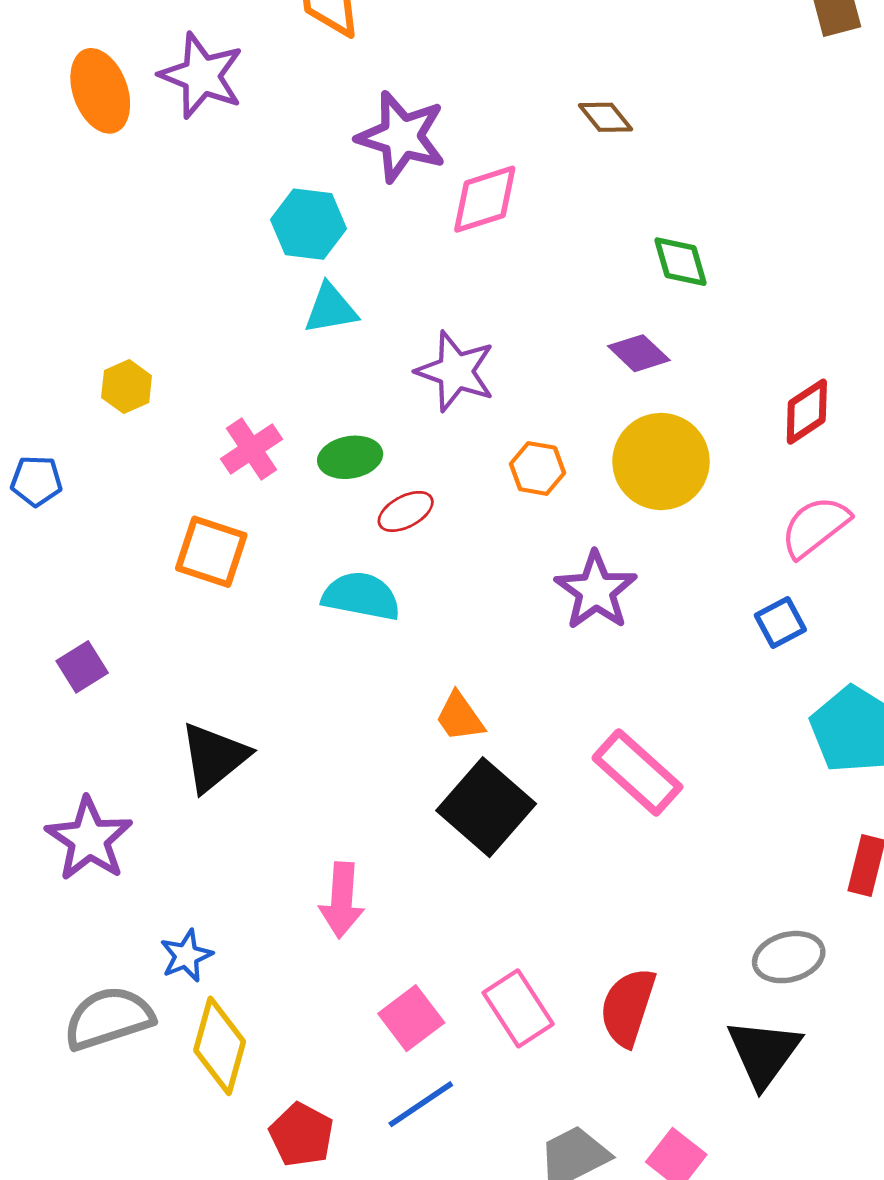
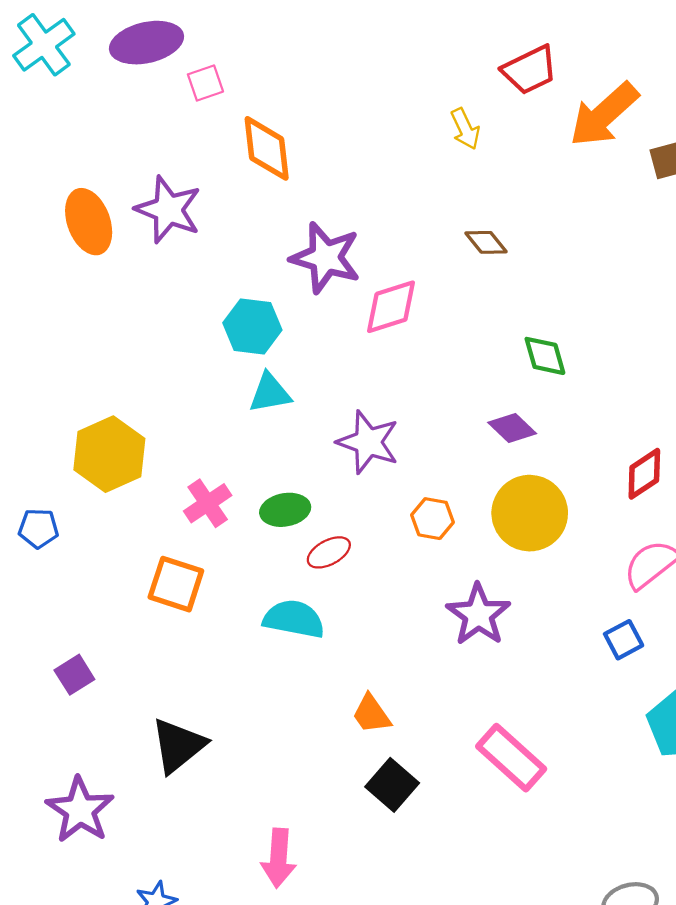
yellow hexagon: (127, 387) -> (109, 454), size x1.8
black square: (486, 807) -> (392, 785), size x0.7

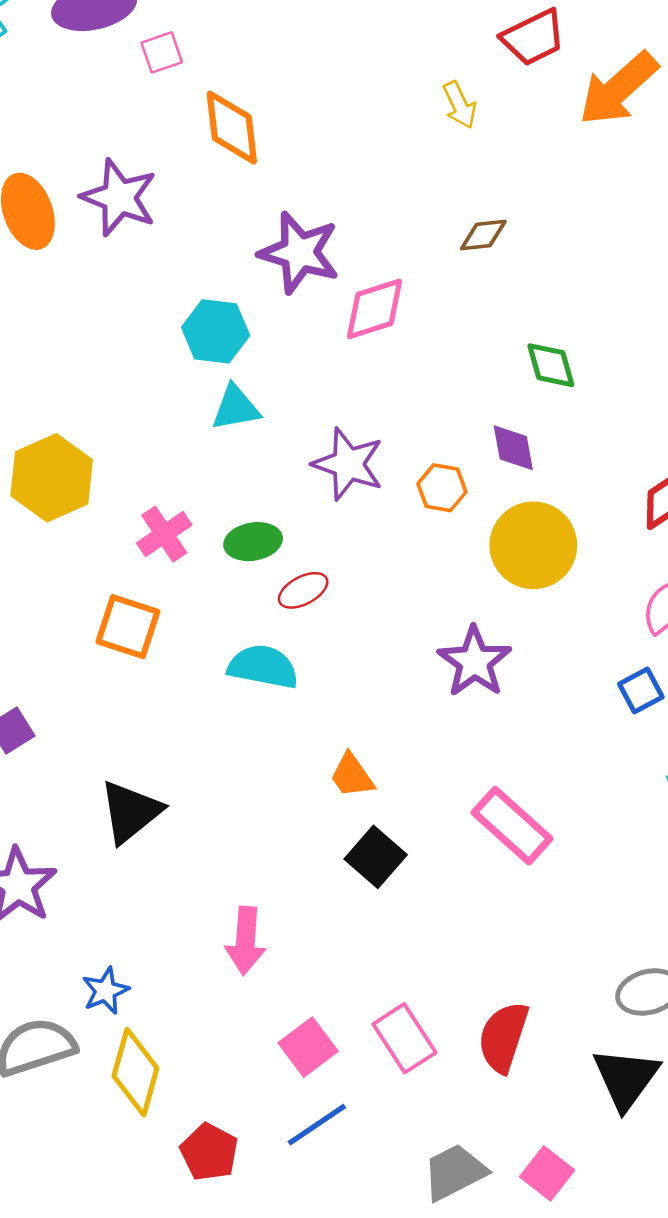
brown diamond: (486, 242) -> (483, 235), turned -57
purple diamond: (512, 428) -> (513, 448), turned 36
orange hexagon: (433, 519) -> (442, 488), moved

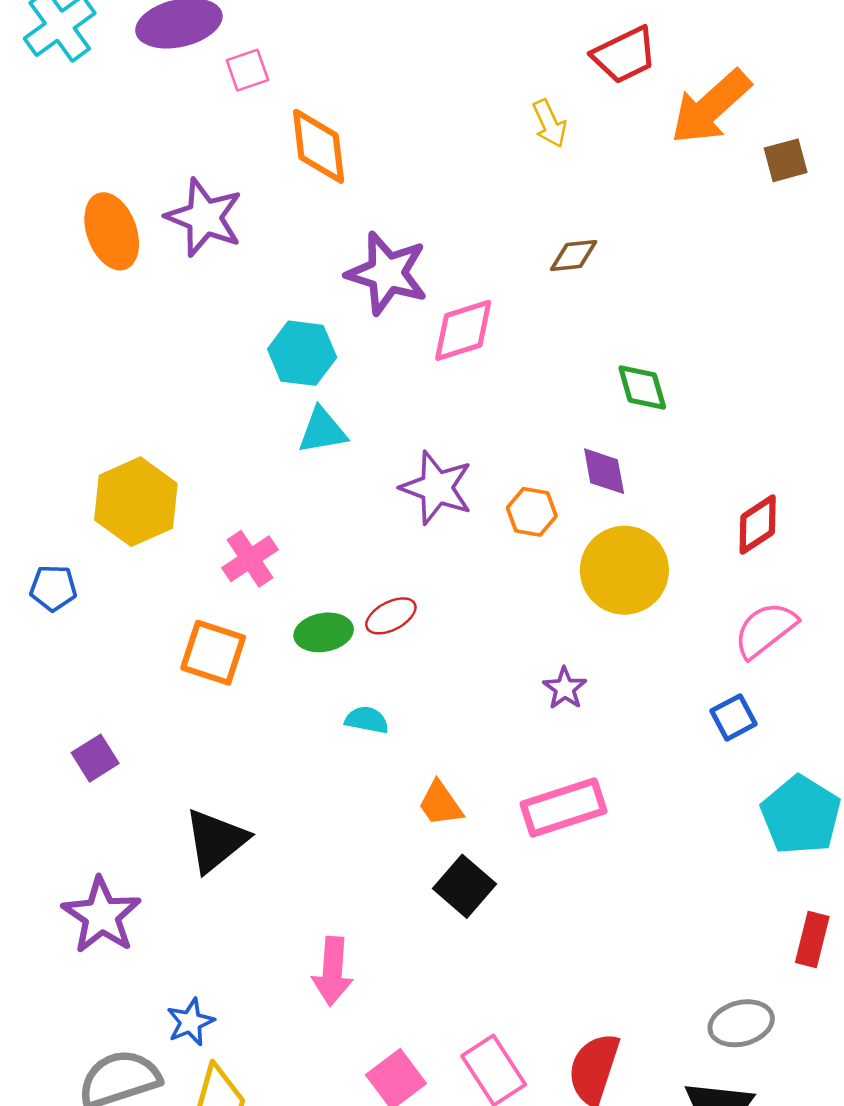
green ellipse: (253, 542) -> (324, 632), moved
purple star: (474, 662) -> (565, 688), size x0.6
cyan semicircle: (263, 667) -> (367, 720), moved, size x0.6
pink rectangle: (512, 826) -> (563, 808), moved, turned -60

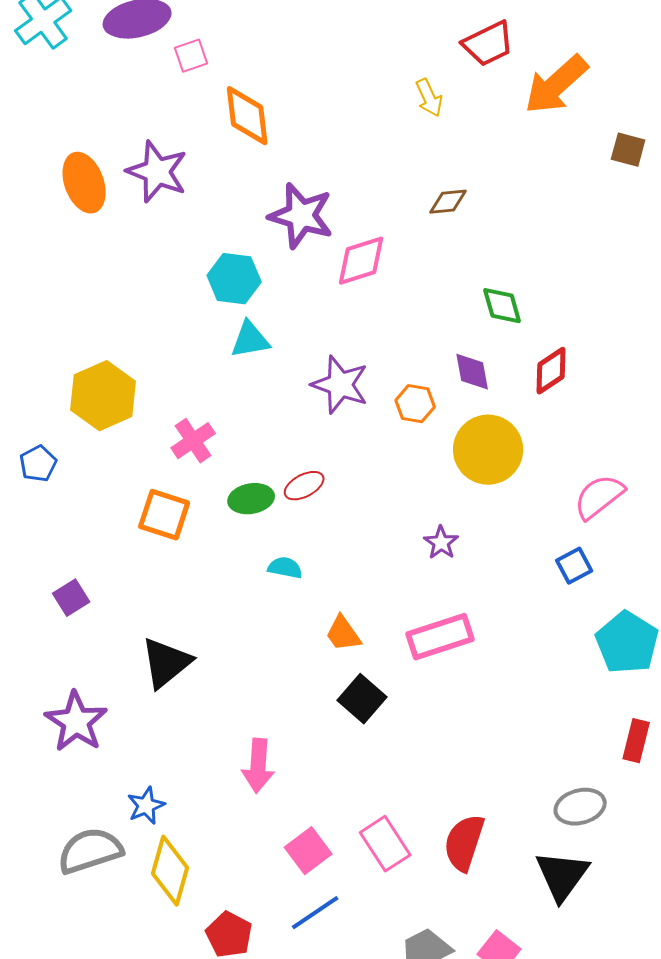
brown square: (786, 160) -> (628, 150), moved, turned 30
red diamond: (758, 525) -> (551, 371), moved
blue pentagon: (53, 588) -> (38, 464), turned -30

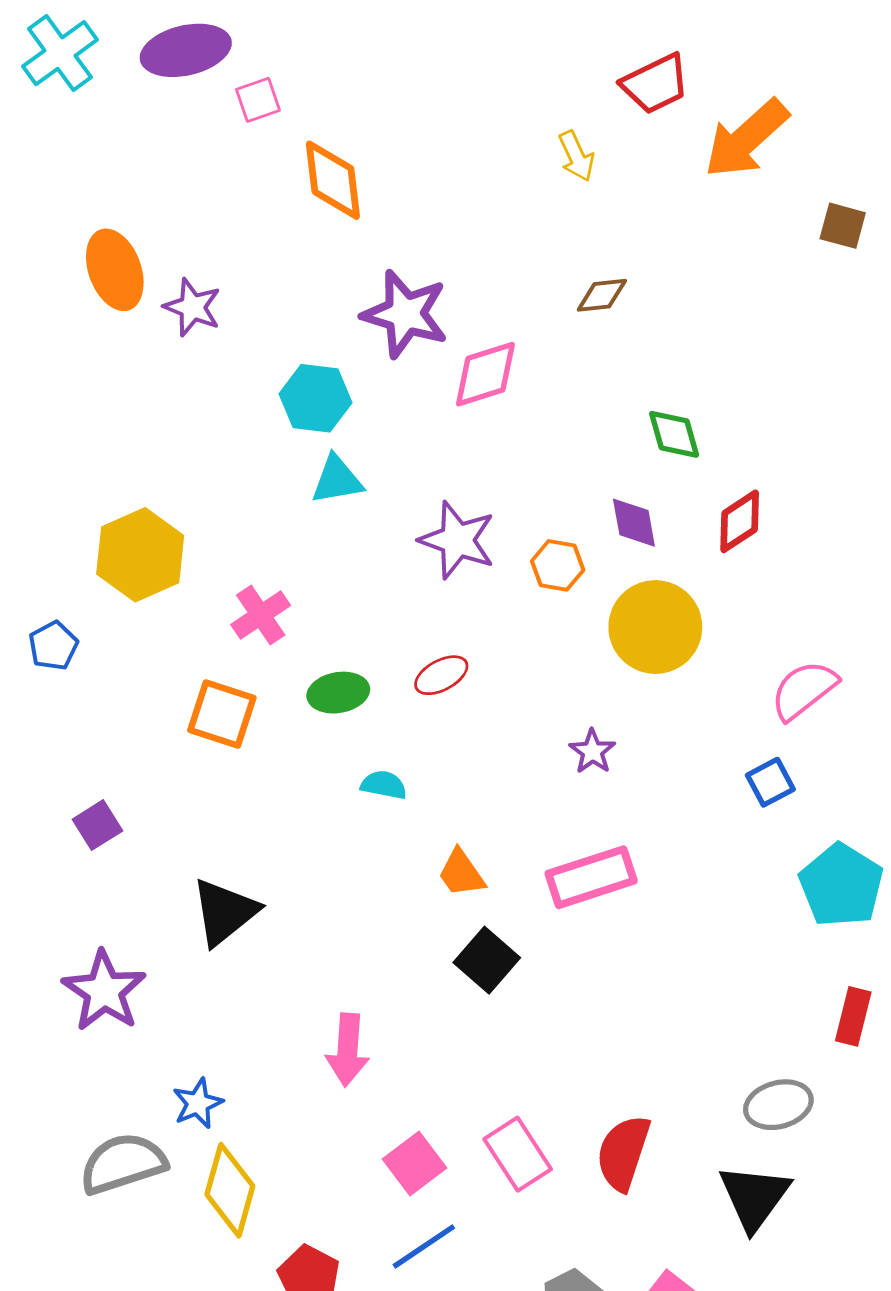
purple star: (157, 172) -> (192, 307), moved, size x0.7
red ellipse: (304, 486) -> (441, 675), moved

